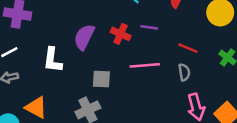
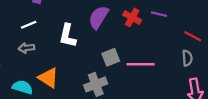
pink line: (145, 65) -> (141, 64), moved
gray square: (101, 79) -> (111, 57), turned -30

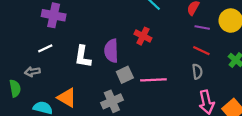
purple line: (159, 14) -> (202, 28), moved
purple semicircle: (99, 17) -> (111, 51), moved, turned -30
gray arrow: (27, 48) -> (32, 72), moved

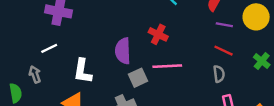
white L-shape: (83, 57) -> (83, 71), moved
gray arrow: (32, 72) -> (35, 74), turned 80
pink line: (153, 80) -> (167, 66), moved

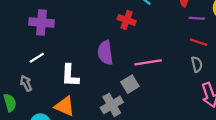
red cross: (158, 34) -> (127, 20), moved
gray square: (138, 78) -> (130, 84), moved

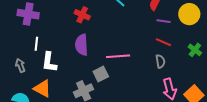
red cross: (127, 20) -> (82, 15), moved
white line: (37, 58) -> (36, 44), moved, turned -56
gray arrow: (26, 83) -> (20, 65), moved

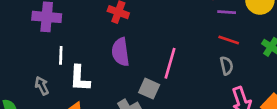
pink line: (118, 56) -> (170, 63), turned -65
gray square: (101, 74) -> (149, 89), turned -35

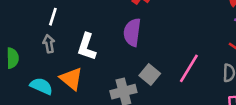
white line: (61, 55) -> (53, 17), moved
pink line: (170, 63) -> (189, 68), moved

